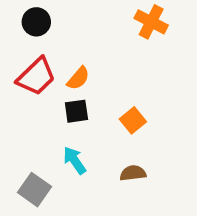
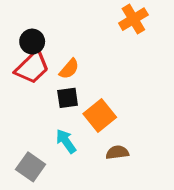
black circle: (36, 22) -> (32, 42), moved
orange cross: (151, 22) -> (133, 19), turned 32
orange square: (133, 120) -> (100, 115), moved, size x1.4

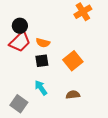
orange semicircle: (69, 69) -> (43, 43), turned 64
orange square: (100, 115) -> (73, 61), moved

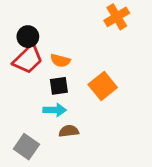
cyan arrow: (41, 88) -> (55, 110), moved, turned 126
brown semicircle: (73, 95) -> (69, 131), moved

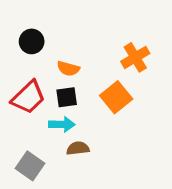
orange cross: (117, 17) -> (135, 57), moved
red trapezoid: (28, 59) -> (28, 97), moved

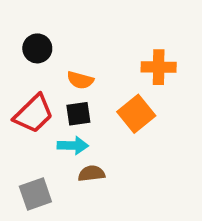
orange cross: (135, 57) -> (159, 67), turned 32
gray square: (30, 166) -> (35, 194), turned 36

